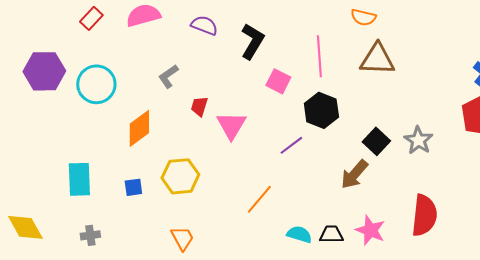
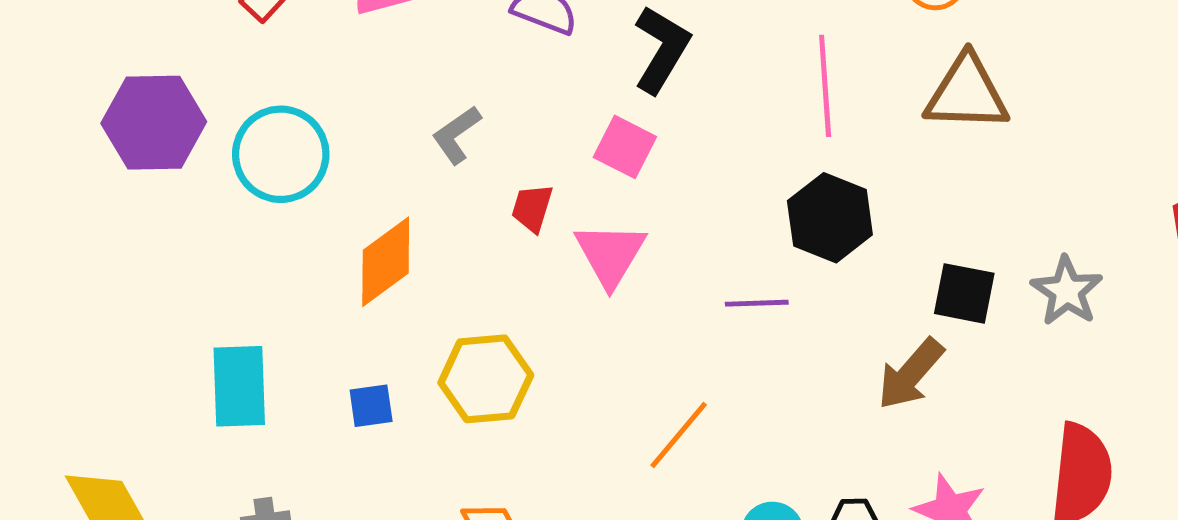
pink square: (278, 81) -> (625, 147), moved
black square: (376, 141) -> (964, 293), turned -32
purple line: (291, 145) -> (757, 303), turned 35

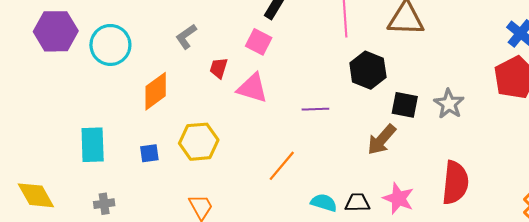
black hexagon: (830, 218) -> (368, 70), moved
pink triangle: (610, 254) -> (252, 88), turned -44

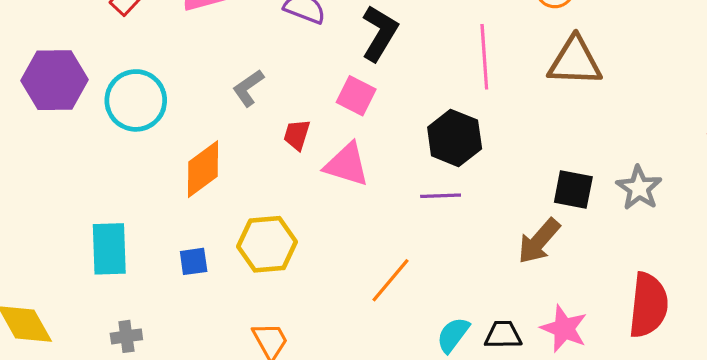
black hexagon: (368, 70) -> (455, 138), moved
cyan semicircle: (324, 203) -> (453, 335), turned -70

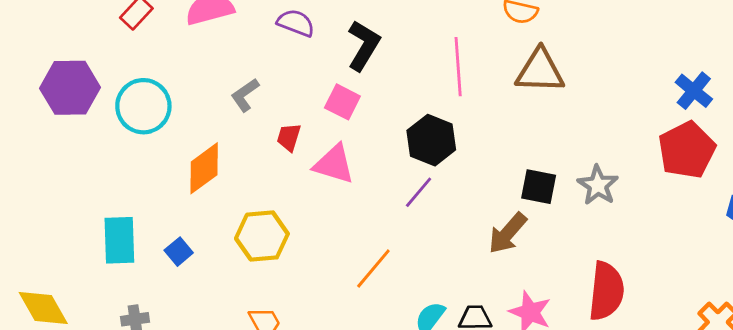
purple line: (441, 196) -> (419, 192), turned -48
blue square: (194, 261) -> (179, 252), moved, turned -32

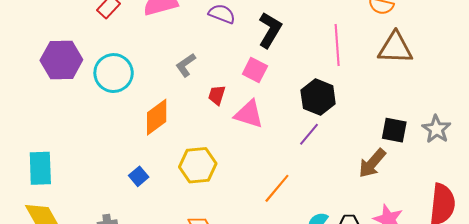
cyan rectangle: (119, 240) -> (40, 168), moved

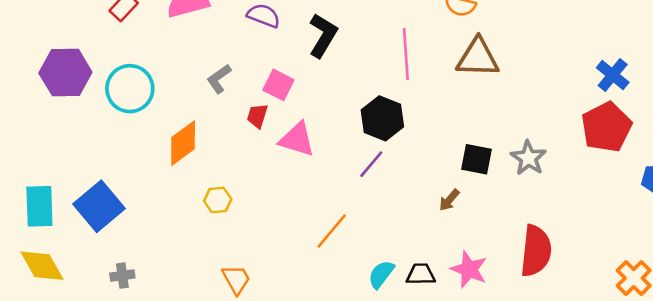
pink square: (255, 70) -> (278, 85), moved
brown arrow: (372, 163) -> (449, 200), size x0.6
yellow hexagon: (198, 165) -> (218, 200), moved, size x0.6
blue square: (139, 176) -> (99, 206), moved, size x2.0

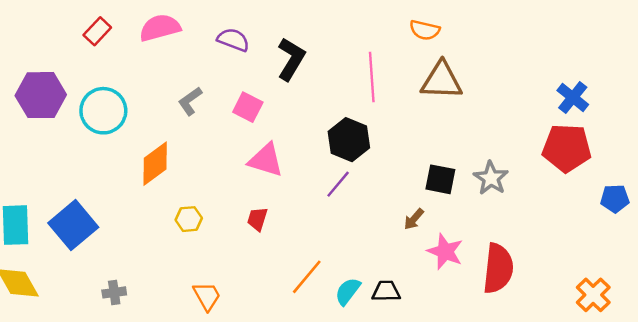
red trapezoid: (257, 116) -> (257, 219), moved
red pentagon: (606, 127) -> (567, 148), turned 30
orange line: (332, 231) -> (307, 277), moved
pink star: (469, 269) -> (445, 252), moved
gray cross: (122, 276) -> (114, 292), moved

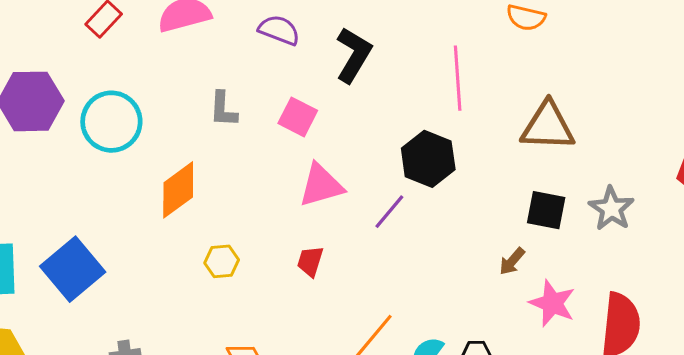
brown triangle: (442, 81) -> (548, 126), moved
gray L-shape: (190, 101) -> (223, 109), turned -52
pink triangle: (266, 160) -> (321, 185), turned -33
purple line: (338, 184) -> (389, 212), moved

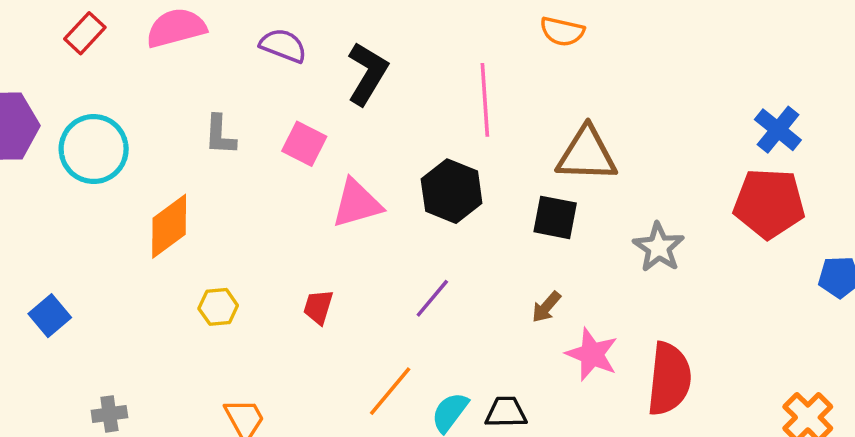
pink triangle: (321, 185) -> (357, 203), moved
black square: (546, 210) -> (555, 217), moved
purple line: (389, 212) -> (432, 298), moved
blue square: (73, 269) -> (50, 316), size x0.6

